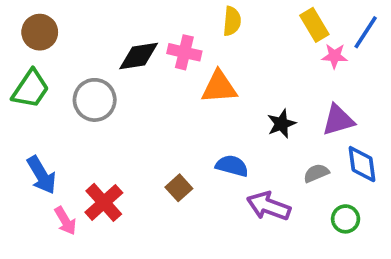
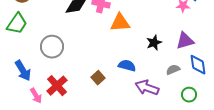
gray circle: (95, 100) -> (52, 47), moved

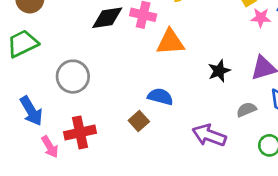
green trapezoid: (17, 24) -> (23, 44), turned -150
blue semicircle: (127, 66) -> (160, 97), moved
red cross: (57, 86) -> (80, 132), turned 30

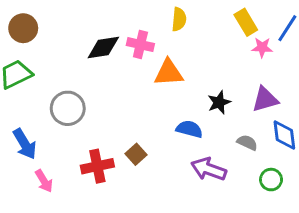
blue semicircle: (160, 97) -> (189, 129), moved
gray semicircle: (246, 110) -> (247, 142), turned 48
red cross: (80, 132) -> (97, 166), moved

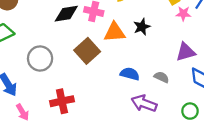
black star: (219, 102) -> (142, 27), moved
gray semicircle: (247, 142) -> (162, 77), moved
brown square: (136, 154) -> (87, 51), moved, size x1.6

